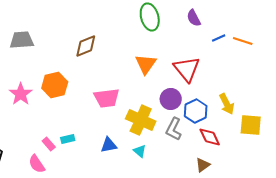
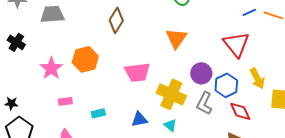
brown diamond: (86, 46) -> (116, 20), turned -35
red triangle: (187, 69) -> (236, 44), moved
pink rectangle: (49, 144) -> (65, 101), moved, turned -56

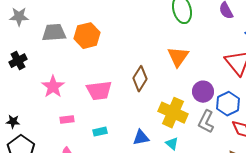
brown diamond: (116, 20) -> (140, 79), moved
black cross: (16, 42) -> (18, 61), turned 30
orange hexagon: (85, 59) -> (87, 36), moved
pink trapezoid: (137, 72) -> (99, 91), moved

